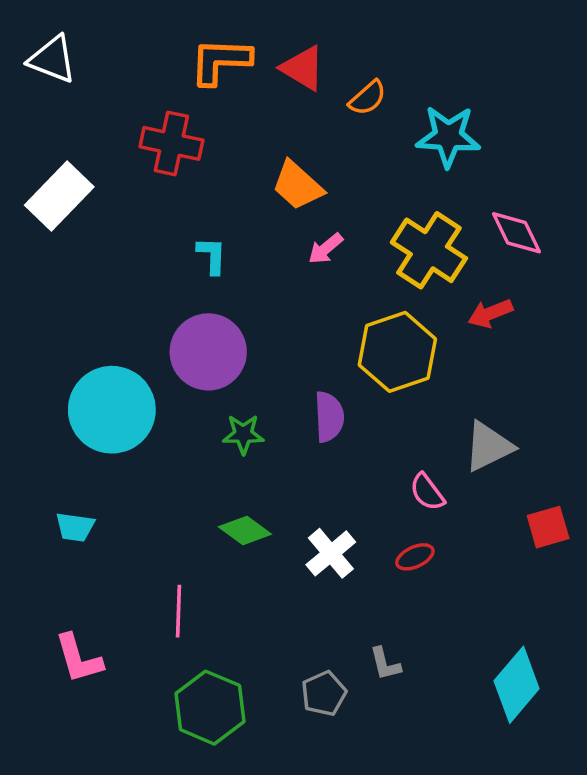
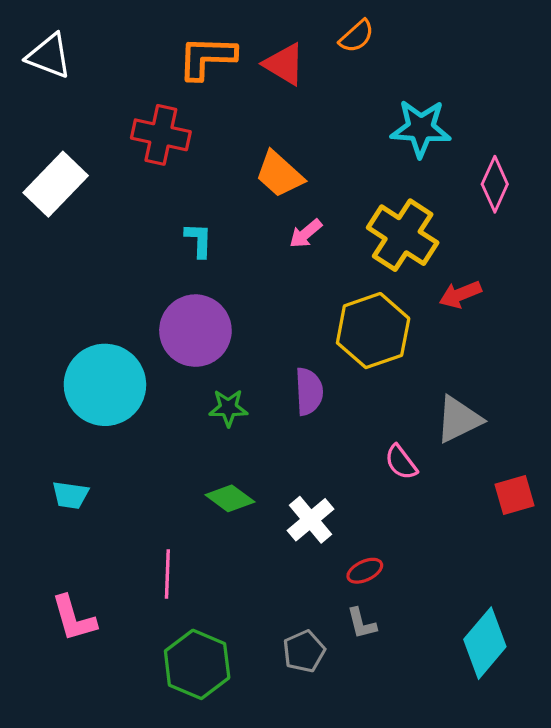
orange semicircle: (368, 98) -> (357, 36), moved
pink diamond: (517, 233) -> (495, 184), moved, turned 50
red ellipse: (415, 557) -> (365, 571), moved

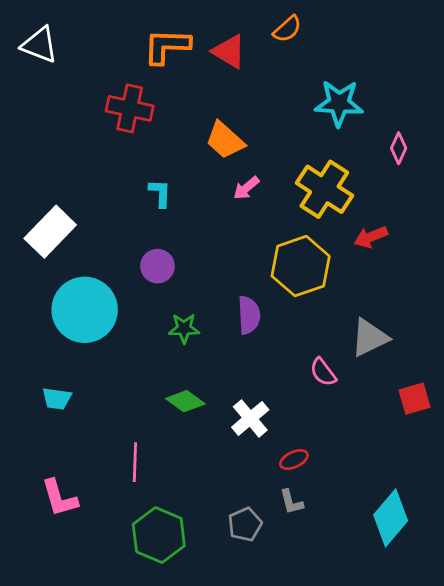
white rectangle: (56, 184) -> (50, 232), moved
pink diamond: (495, 184) -> (399, 148), size x0.7
purple circle: (195, 331) -> (157, 266), size x0.6

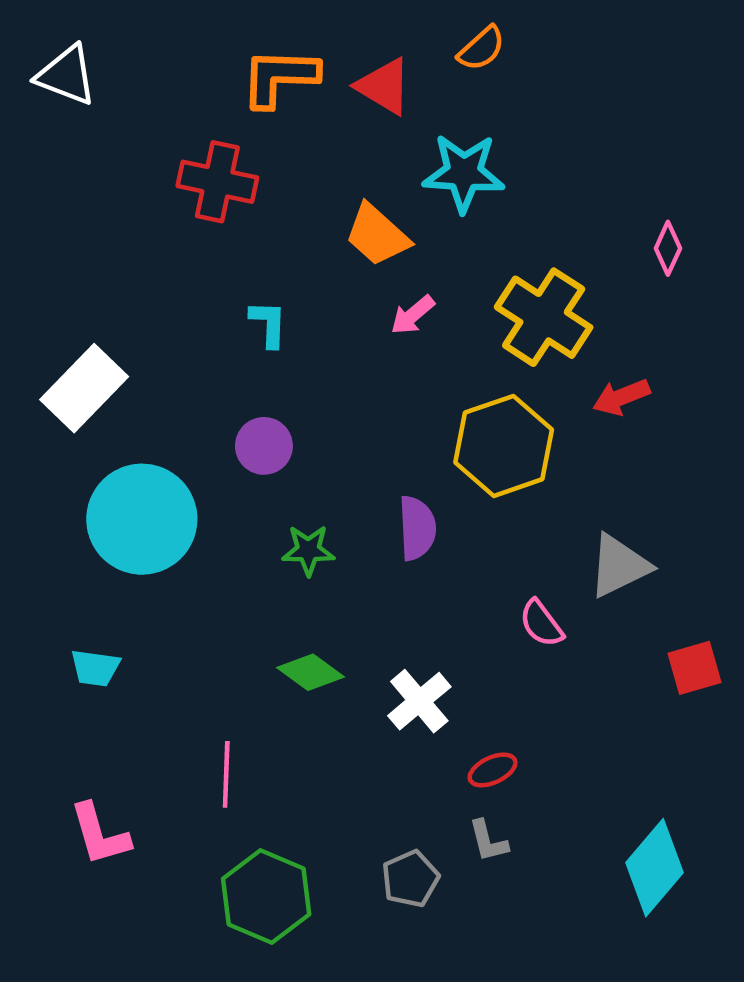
cyan star: (339, 103) -> (464, 173), moved

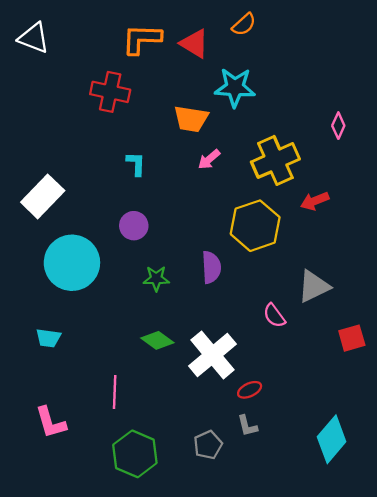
orange trapezoid: (377, 235) -> (191, 119), turned -33
yellow cross: (544, 317) -> (275, 160), turned 33
white cross: (419, 701) -> (212, 355), size x1.5

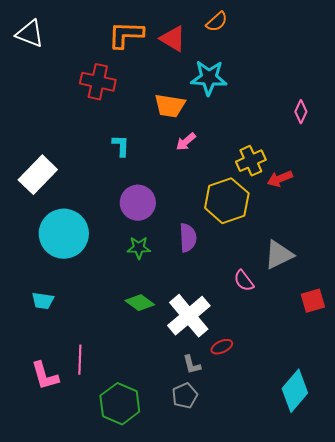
yellow cross: (275, 160) -> (251, 161), moved, size x0.7
purple circle: (134, 226) -> (138, 203), moved, size x1.4
pink line: (115, 392) -> (80, 360), moved
gray L-shape: (247, 426) -> (192, 365), moved

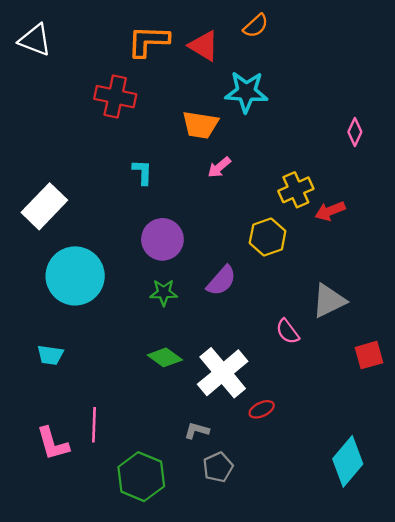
yellow hexagon: (227, 201) -> (268, 237), size x0.7
purple semicircle: (188, 238) -> (221, 281), turned 44
gray L-shape: (192, 365) -> (197, 431), moved, turned 120

